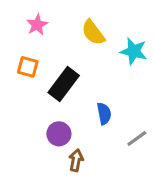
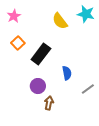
pink star: (37, 25) -> (14, 16), moved
cyan star: (134, 51) -> (86, 14), moved
orange square: (28, 67) -> (18, 43), turned 32

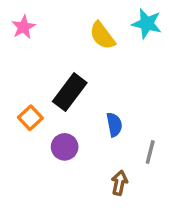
orange square: (18, 43) -> (30, 118), moved
gray line: (88, 89) -> (150, 152), turned -40
brown arrow: (49, 103) -> (119, 183), moved

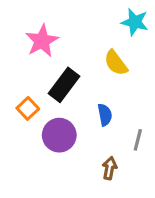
pink star: (24, 27) -> (42, 41), moved, size x1.5
yellow semicircle: (102, 36) -> (116, 63), moved
purple circle: (65, 147) -> (59, 135), size x1.4

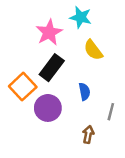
cyan star: (135, 22) -> (81, 17), moved
pink star: (42, 41) -> (49, 32), moved
orange square: (28, 108) -> (23, 87), size x1.5

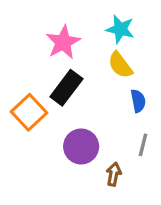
cyan star: (81, 17) -> (120, 29), moved
blue semicircle: (84, 92) -> (138, 101), moved
purple circle: (48, 108) -> (81, 146), moved

